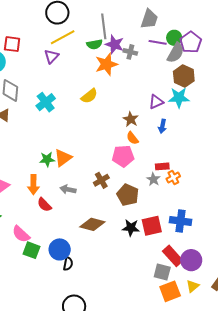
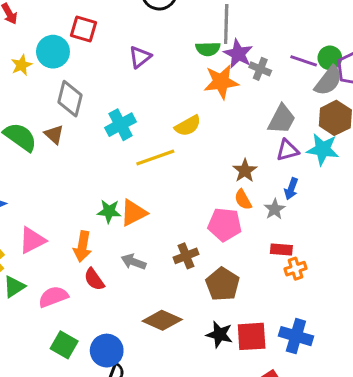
gray trapezoid: (149, 19) -> (282, 119), moved
yellow line: (63, 37) -> (155, 157), moved
gray star: (153, 179) -> (275, 209), moved
pink semicircle: (21, 234) -> (53, 297), moved, turned 108

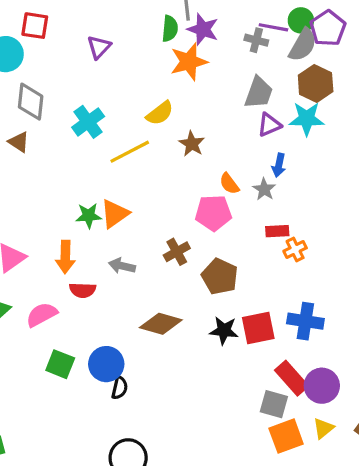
green semicircle: (208, 49) -> (170, 29), turned -75
gray cross: (260, 69) -> (256, 40), moved
brown star: (245, 171) -> (192, 144), moved
red semicircle: (94, 279) -> (83, 290), turned -45

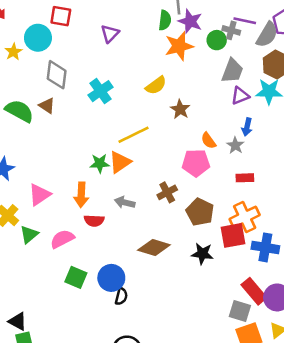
green circle: (301, 20) -> (217, 40), moved
yellow line: (130, 152) -> (133, 135), moved
orange cross: (295, 249) -> (245, 217), moved, size x1.6
red square: (258, 328) -> (233, 235), moved

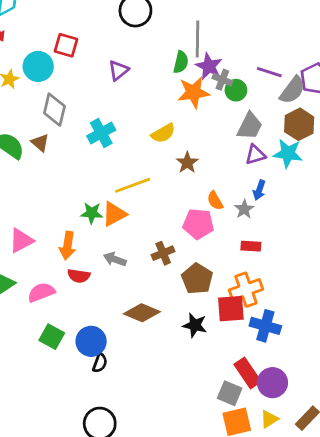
gray cross: (231, 30) -> (222, 80), moved

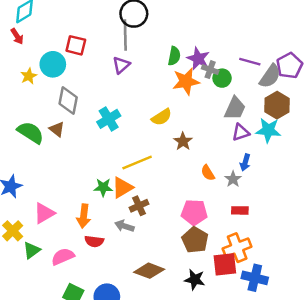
gray line: (198, 39) -> (125, 35), moved
pink pentagon: (198, 224) -> (194, 212), moved
brown cross: (163, 253) -> (139, 206), moved

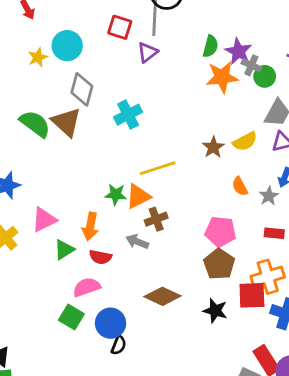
red square: (76, 45) -> (120, 27), moved
yellow semicircle: (162, 117) -> (245, 141), moved
brown triangle: (57, 129) -> (66, 122), size x1.6
green triangle: (32, 250) -> (64, 250), moved
pink semicircle: (63, 257) -> (87, 287), moved

